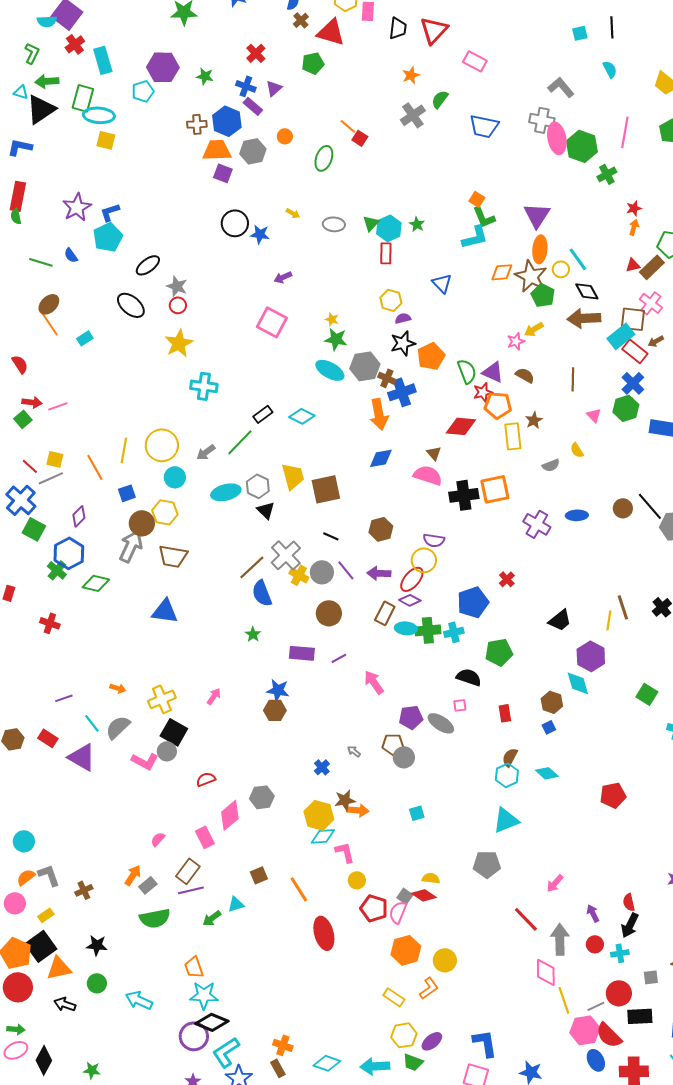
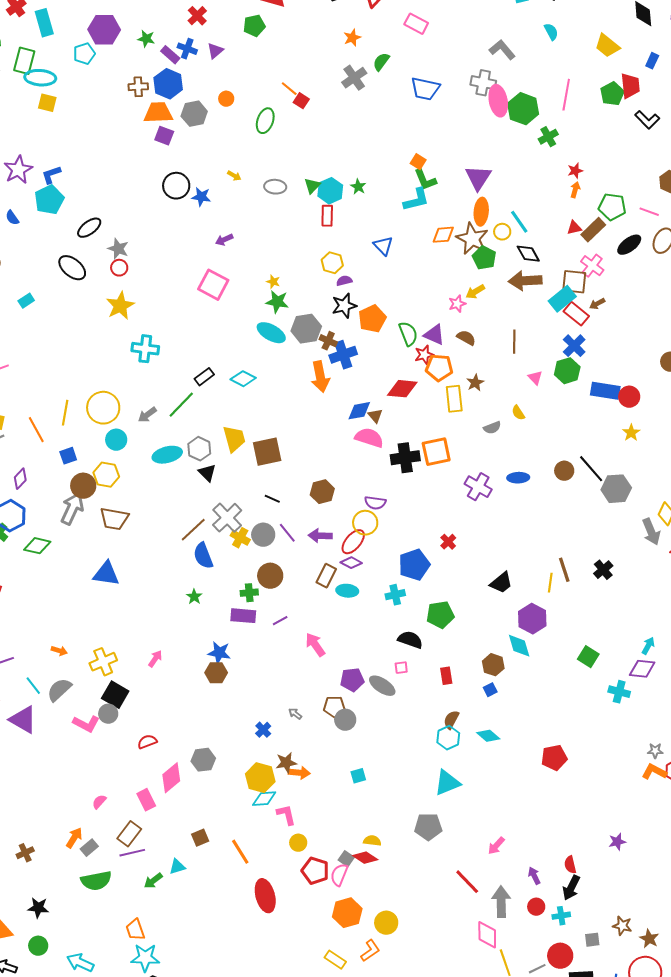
purple rectangle: (253, 106) -> (170, 55), moved
blue diamond: (381, 458) -> (359, 411), moved
green cross: (428, 630) -> (249, 593), moved, size x0.7

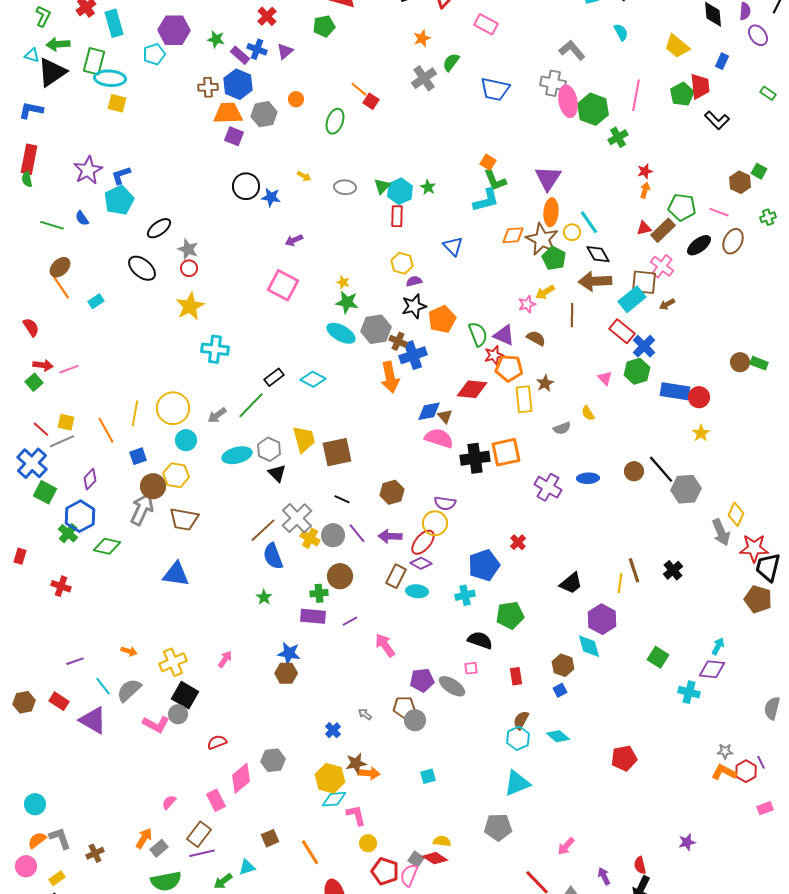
red rectangle: (576, 314) -> (622, 331), moved
brown line: (514, 342) -> (572, 315), moved

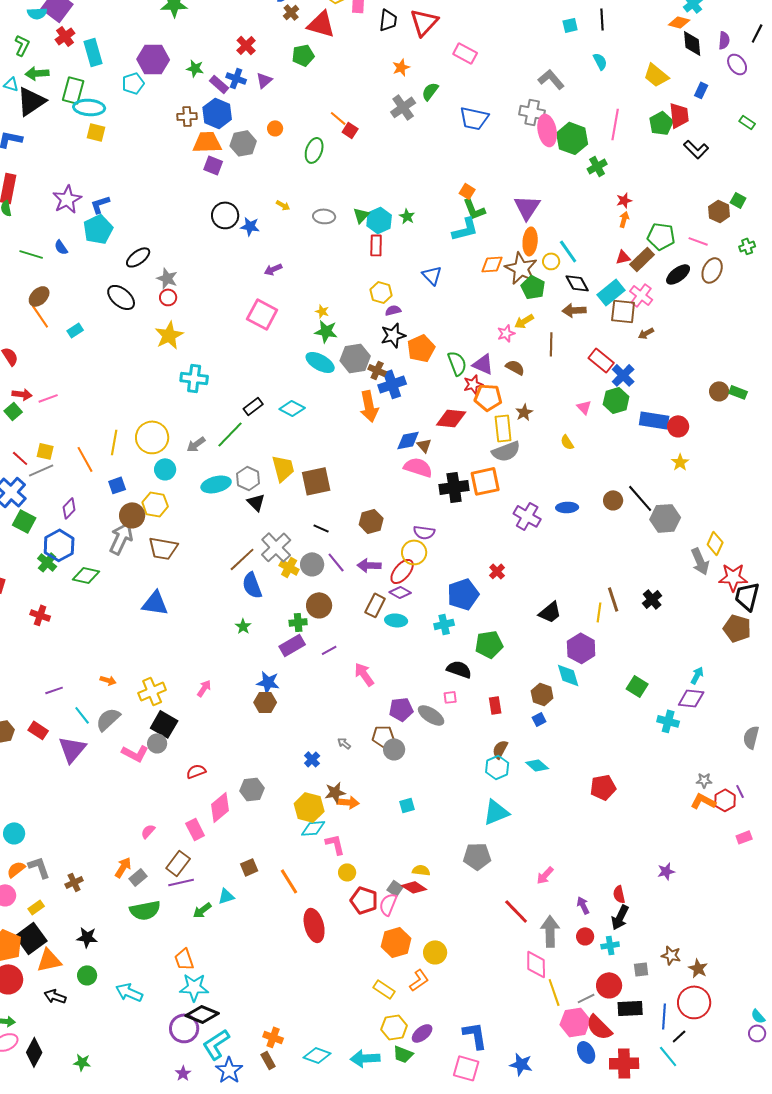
brown arrow: (595, 281) -> (574, 310), size x0.7
cyan rectangle: (632, 299) -> (611, 292), moved
gray semicircle: (562, 428) -> (506, 451), moved, size x1.6
purple rectangle: (313, 616) -> (292, 645), turned -35
purple triangle: (93, 720) -> (72, 749), turned 40

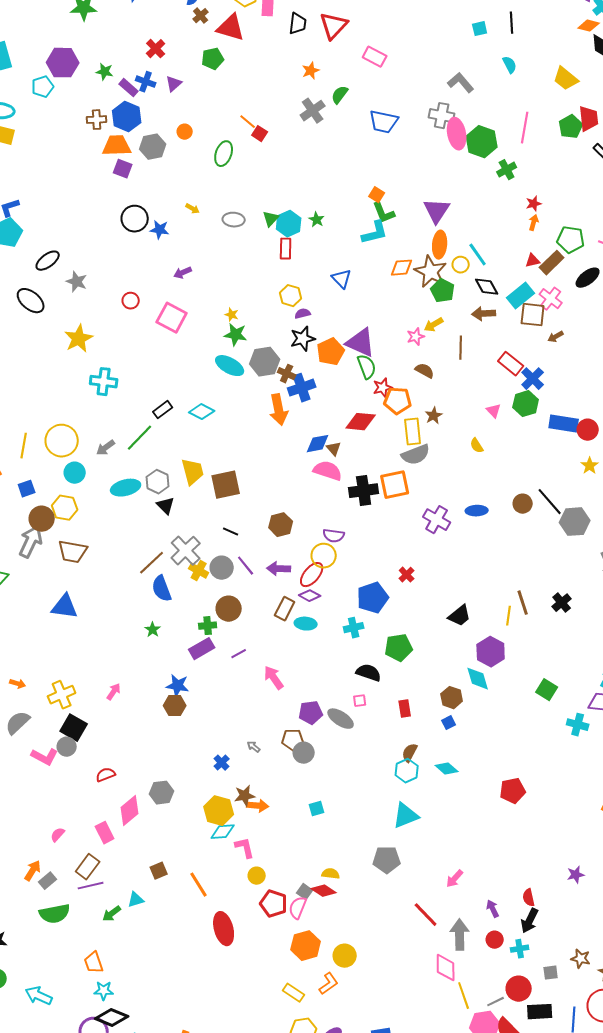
red circle: (168, 297) -> (131, 301), moved
purple triangle: (483, 364) -> (361, 343), moved, size x1.4
cyan star: (194, 987) -> (104, 991), size x0.7

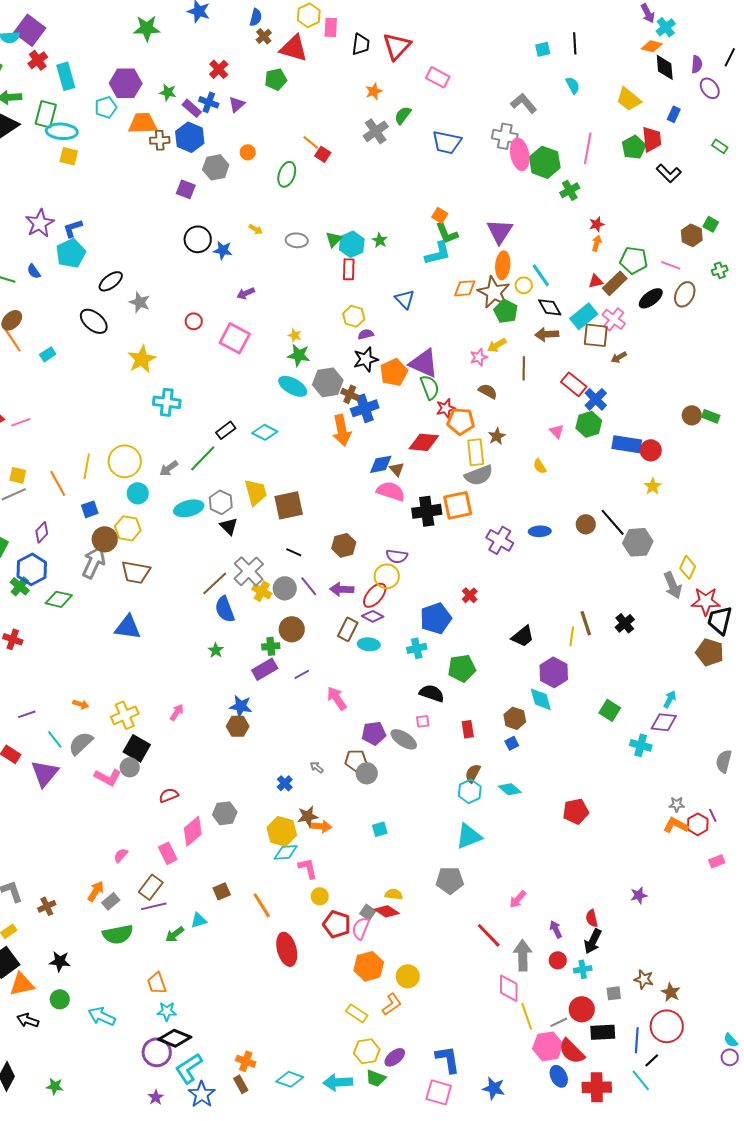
orange trapezoid: (117, 146) -> (143, 123), moved

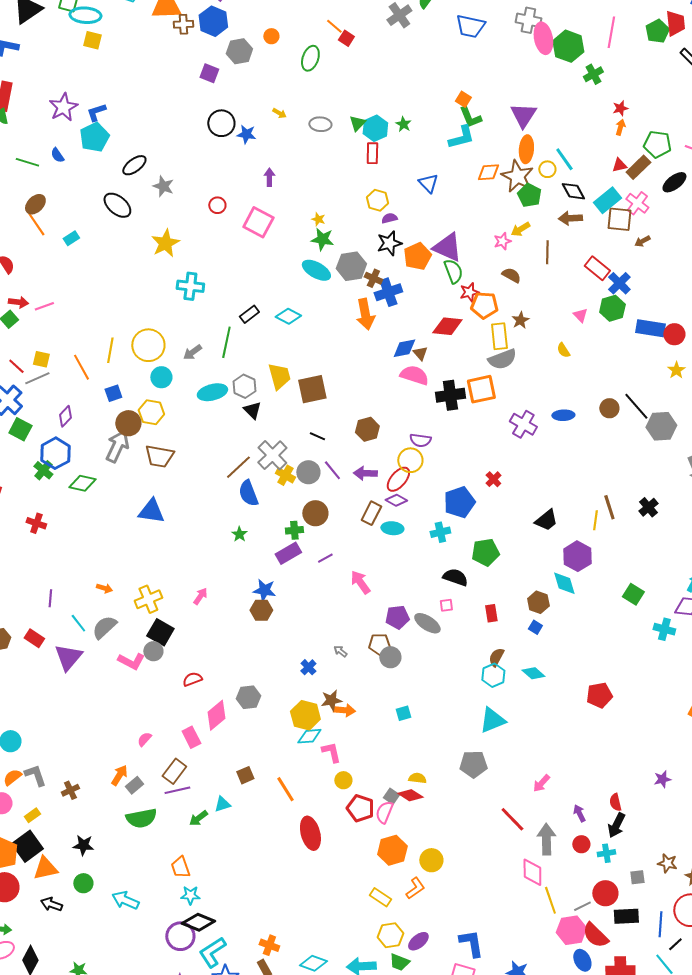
purple arrow: (246, 293) -> (269, 177), turned 114
green line: (203, 458) -> (226, 342), turned -32
purple line: (27, 714) -> (50, 598), turned -66
blue square: (512, 743) -> (535, 627), turned -32

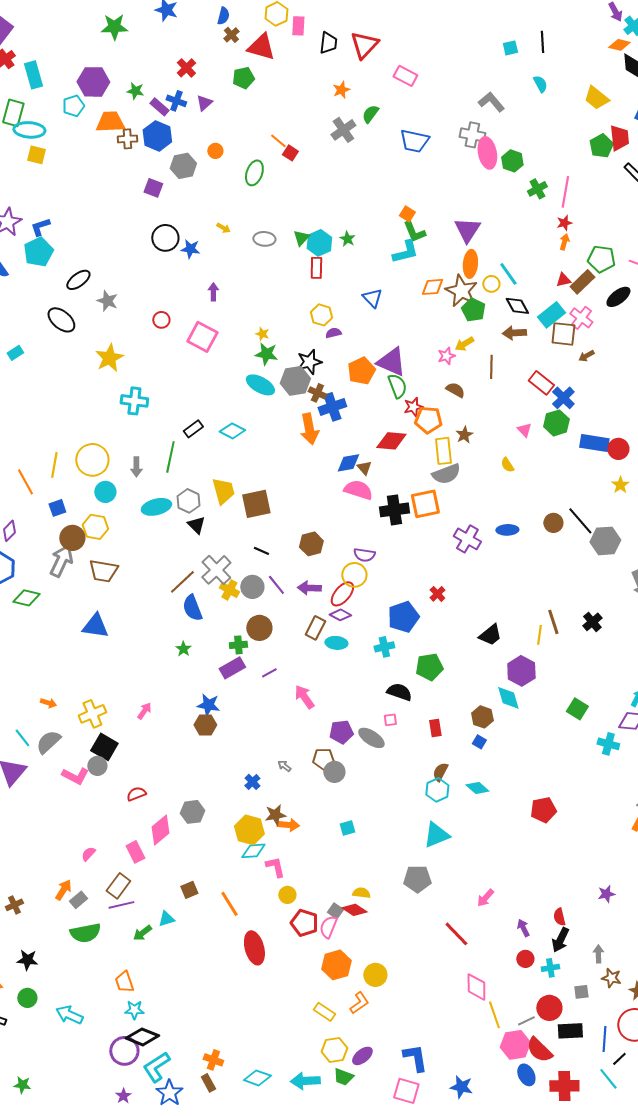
pink line: (611, 32) -> (565, 192), moved
green hexagon: (568, 46) -> (512, 161), size x0.7
black star: (389, 243) -> (309, 362), moved
gray arrow: (192, 352) -> (136, 467), turned -54
gray arrow: (546, 839) -> (598, 954), moved, size x0.6

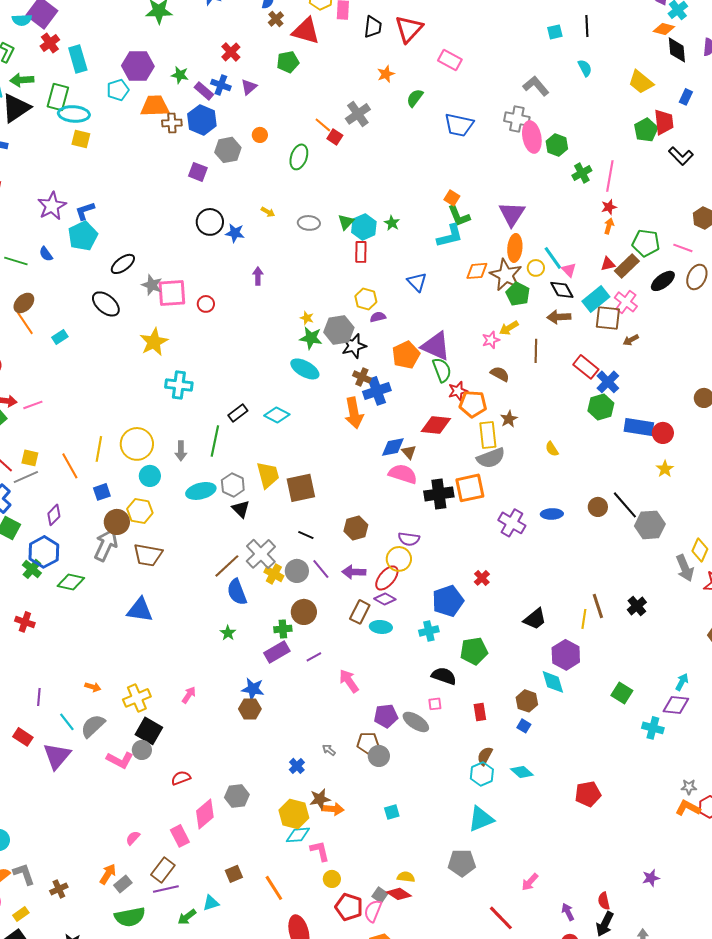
gray cross: (343, 130) -> (358, 114), moved
pink square: (202, 337) -> (172, 293), moved, turned -32
gray hexagon: (295, 381) -> (339, 330), moved
pink triangle: (524, 430) -> (569, 270), moved

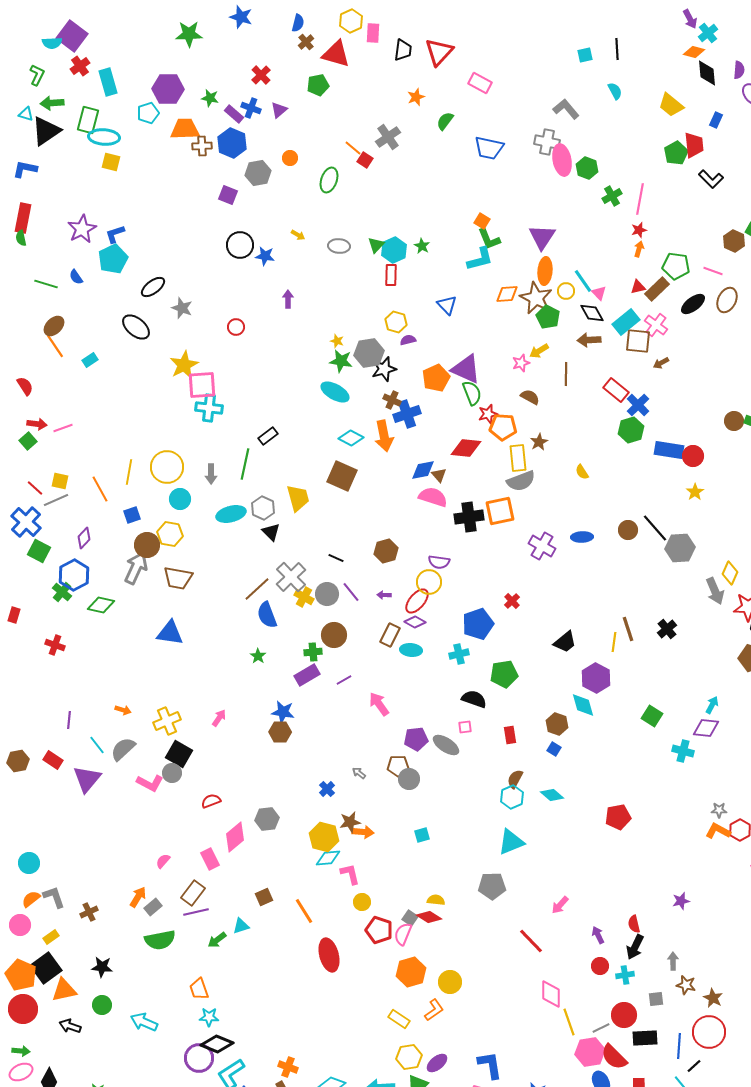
pink square: (172, 293) -> (202, 385), moved
cyan diamond: (277, 415) -> (351, 438), moved
brown square: (301, 488) -> (342, 476), moved, turned 36
purple arrow: (354, 572) -> (384, 595), size x0.6

